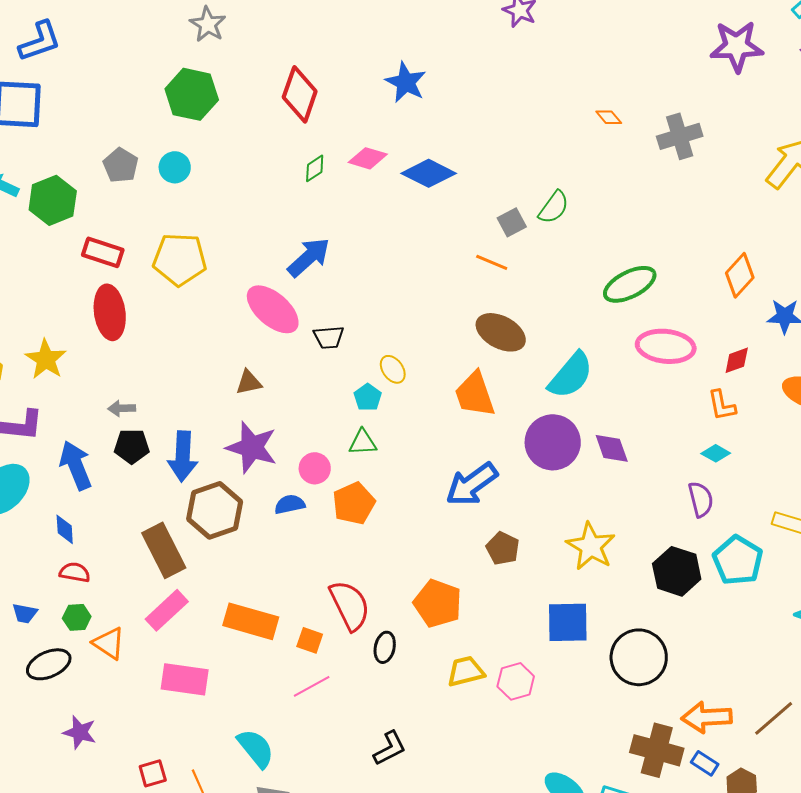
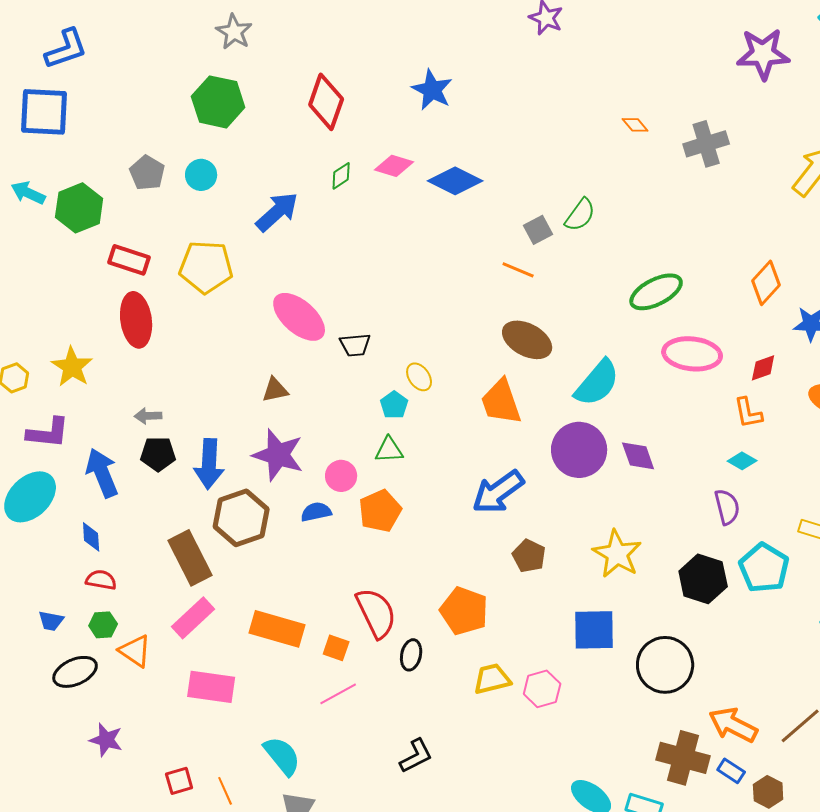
blue arrow: (309, 257) -> (277, 212), moved
orange arrow: (707, 717) -> (733, 725), turned 30

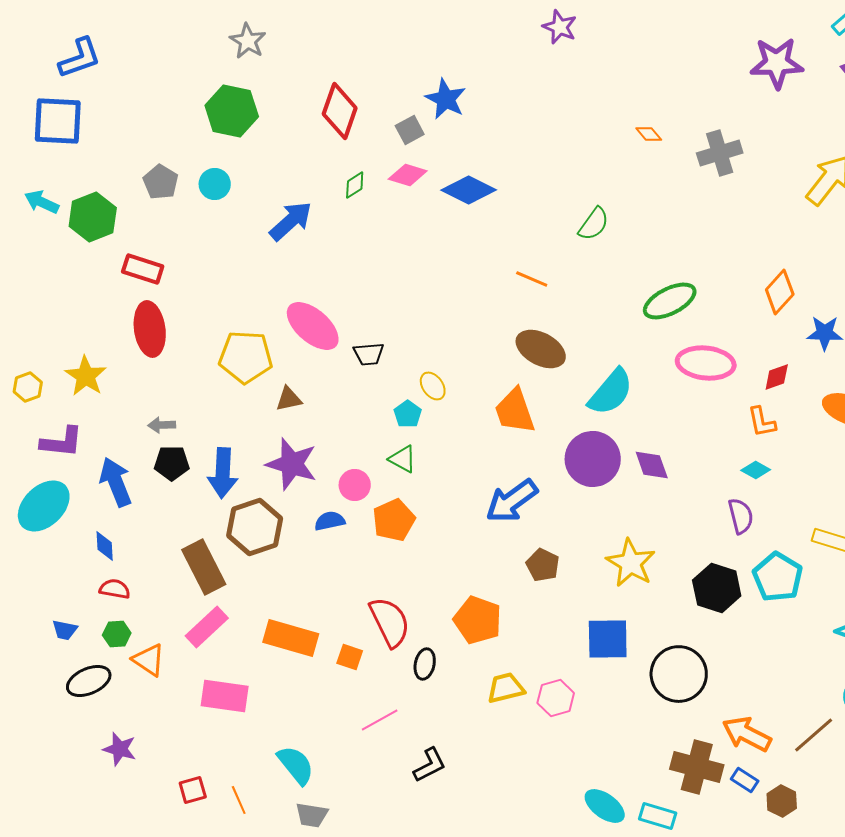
gray square: (538, 230) -> (410, 130), moved
yellow pentagon: (206, 267) -> (246, 357), moved
green triangle: (389, 450) -> (403, 459), turned 32
pink line: (338, 694) -> (380, 720), moved

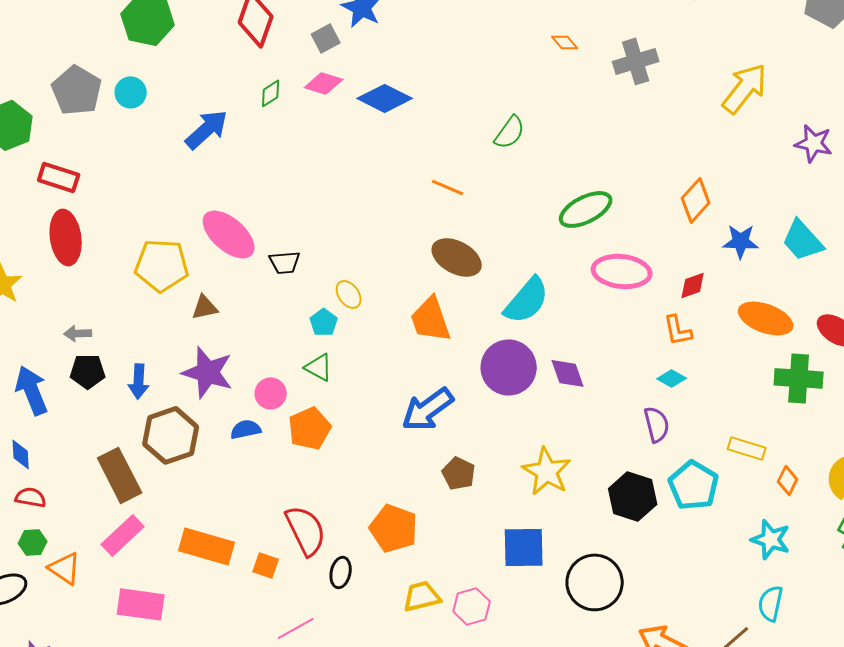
gray pentagon: (161, 182) -> (77, 90), size x1.4
blue arrow: (223, 473) -> (139, 381), size x0.7

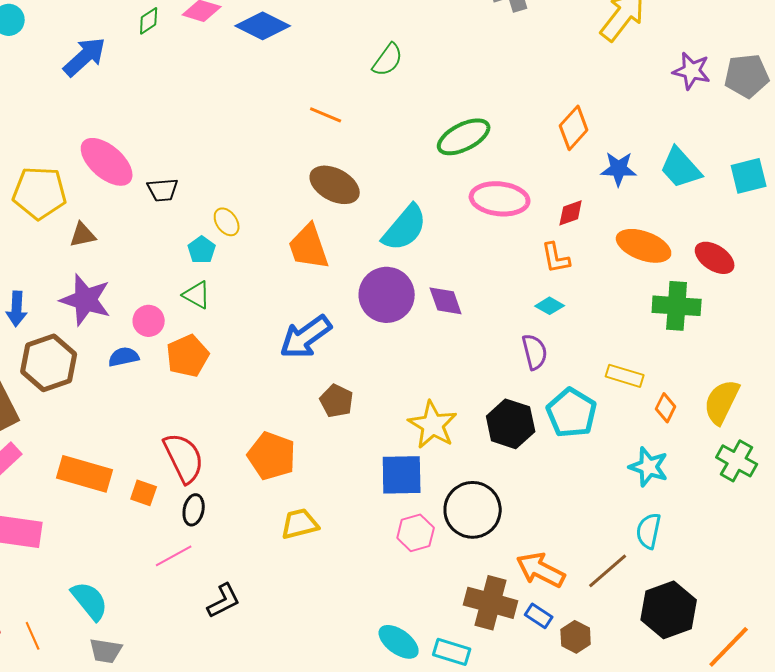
yellow star: (547, 471) -> (433, 425), moved
black ellipse: (341, 572) -> (194, 510), moved
pink hexagon: (472, 606) -> (416, 533), moved

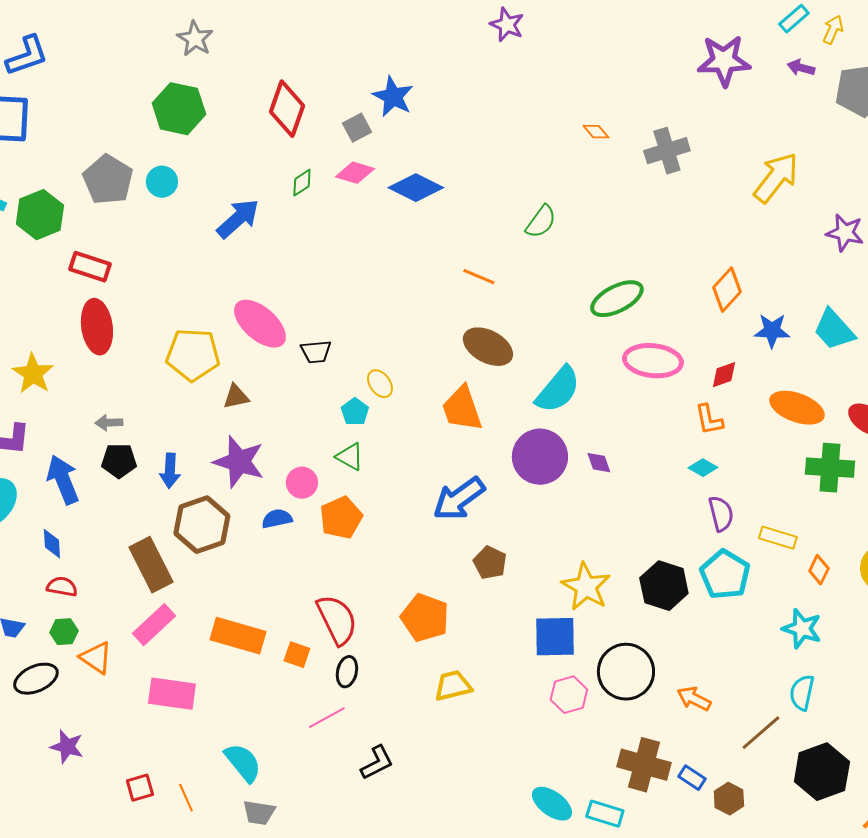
purple diamond: (446, 301) -> (599, 463), size x0.7
purple semicircle: (535, 352) -> (721, 514), moved
orange arrow: (541, 570) -> (694, 699), moved, size x0.7

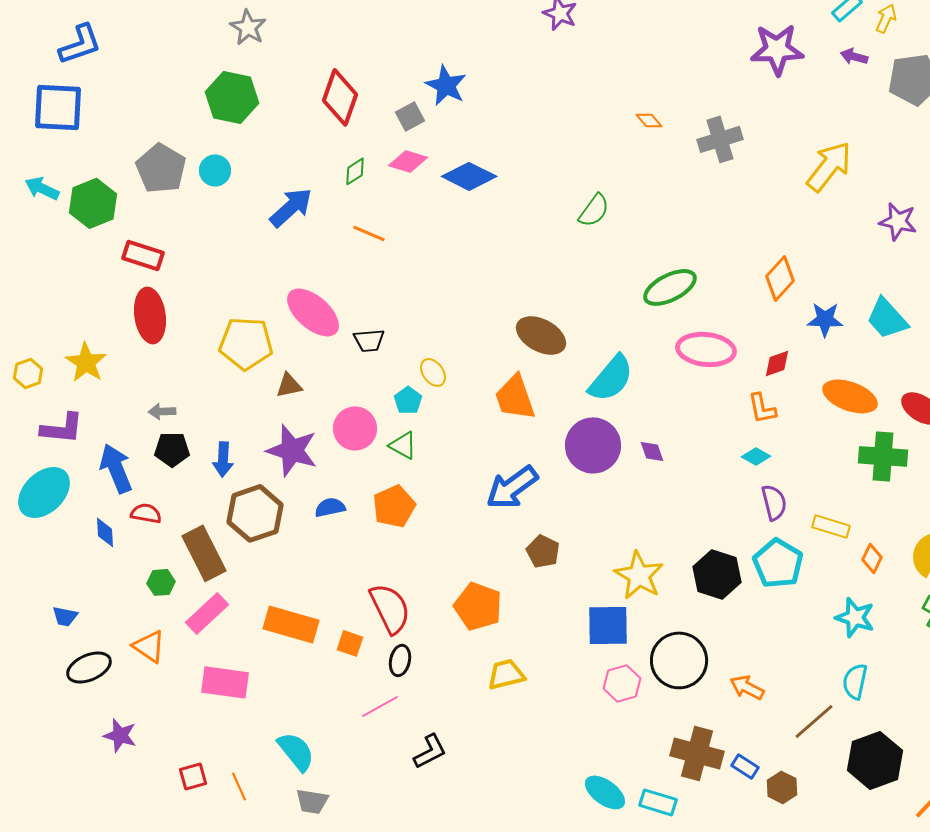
orange line: (479, 277) -> (369, 233), moved
pink circle: (302, 483) -> (355, 428), moved, size x1.4
red semicircle: (62, 587) -> (146, 513), moved
green hexagon: (64, 632) -> (161, 582), moved

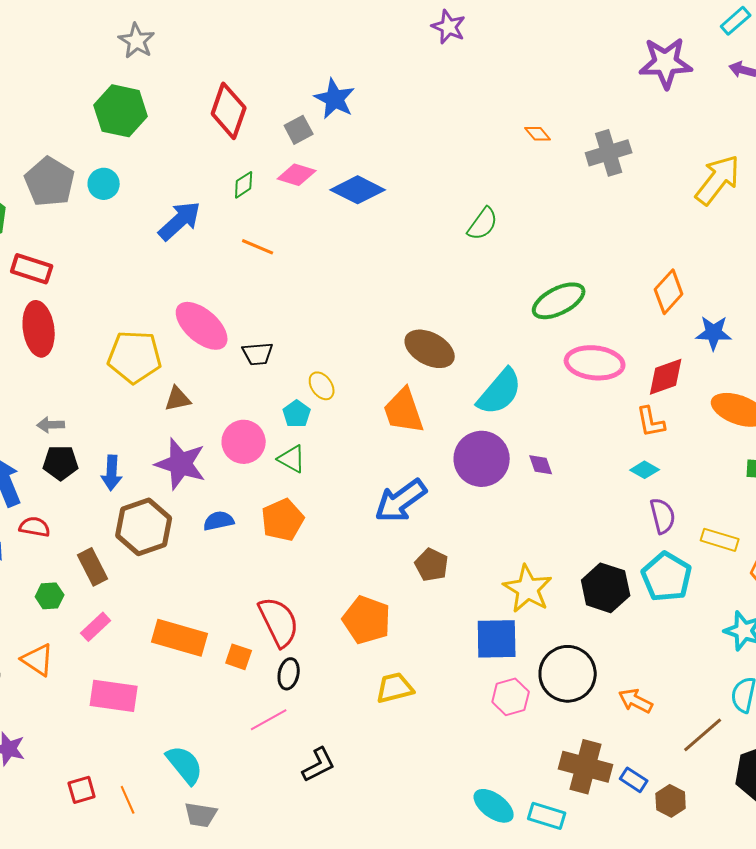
red diamond: (777, 363) -> (666, 377), size x1.4
brown rectangle: (204, 553) -> (93, 567), size x0.7
pink rectangle: (207, 613) -> (96, 627), size x0.7

